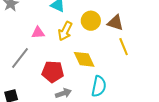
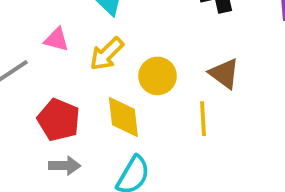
yellow circle: (91, 21) -> (158, 76), moved
brown triangle: (115, 23) -> (224, 73), moved

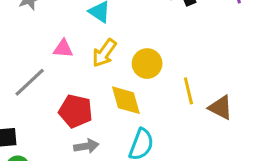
brown triangle: (224, 73) -> (221, 108), moved

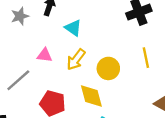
yellow line: (188, 91) -> (146, 58), moved

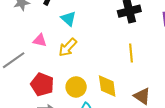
yellow circle: (108, 68) -> (76, 87), moved
yellow diamond: (91, 96) -> (107, 86), moved

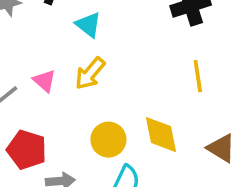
pink triangle: (40, 40) -> (44, 81), moved, turned 32
red pentagon: (42, 84) -> (27, 150), moved

